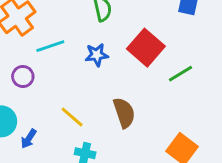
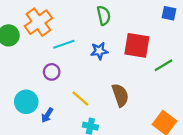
red square: (146, 48) -> (137, 45), turned -32
purple circle: (23, 77) -> (52, 72), moved

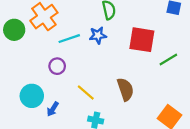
blue star: (99, 51) -> (98, 35), moved

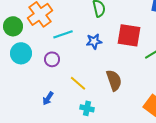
blue star: (98, 35) -> (94, 41), moved
cyan circle: (32, 96) -> (21, 53), moved

